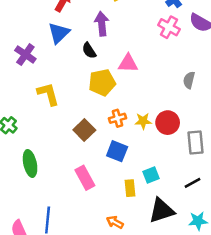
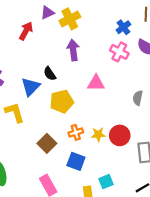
purple arrow: (102, 24) -> (73, 50), moved
blue triangle: (59, 33) -> (31, 87), moved
pink triangle: (128, 63) -> (96, 83), moved

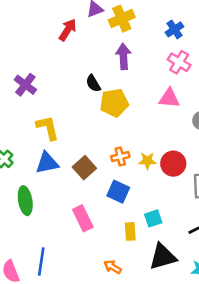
blue cross: (123, 27) -> (174, 29), moved
pink triangle: (96, 83) -> (169, 98), moved
blue triangle: (31, 87) -> (47, 163), moved, turned 30
yellow pentagon: (62, 101) -> (114, 103), moved

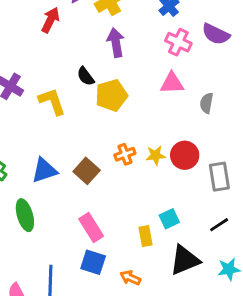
yellow L-shape: (48, 128) -> (52, 102), moved
blue square: (118, 192) -> (93, 262), moved

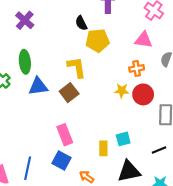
yellow L-shape: (52, 102) -> (77, 67), moved
orange cross: (125, 154) -> (137, 68), moved
green ellipse: (25, 215) -> (25, 62), moved

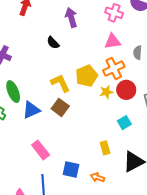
yellow pentagon: (98, 41) -> (87, 76), moved
orange cross: (137, 68) -> (114, 69), size x1.5
pink rectangle: (65, 135) -> (41, 150), moved
cyan square: (123, 139) -> (124, 123), moved

